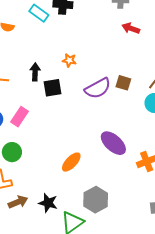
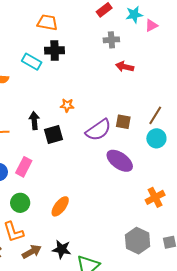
purple ellipse: (113, 143) -> (120, 161), moved
orange ellipse: (71, 162) -> (60, 206), moved
gray hexagon: (96, 200) -> (138, 241), moved

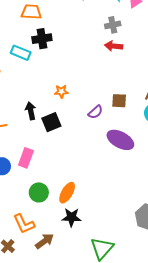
gray cross: (111, 40) -> (113, 25), moved
purple semicircle: (98, 130) -> (95, 112), size x0.6
green circle: (20, 203) -> (39, 192), moved
black star: (62, 249) -> (71, 217), moved

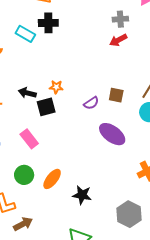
red arrow: (114, 46) -> (118, 40), turned -42
orange star: (61, 91) -> (56, 87), moved
black arrow: (31, 111) -> (27, 93), turned -72
pink rectangle: (26, 158) -> (29, 139), moved, turned -66
black star: (71, 217) -> (82, 195), moved

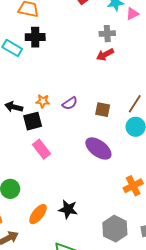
purple semicircle: (91, 103) -> (70, 103), moved
pink rectangle: (29, 139) -> (41, 149), moved
orange ellipse: (52, 179) -> (38, 214), moved

